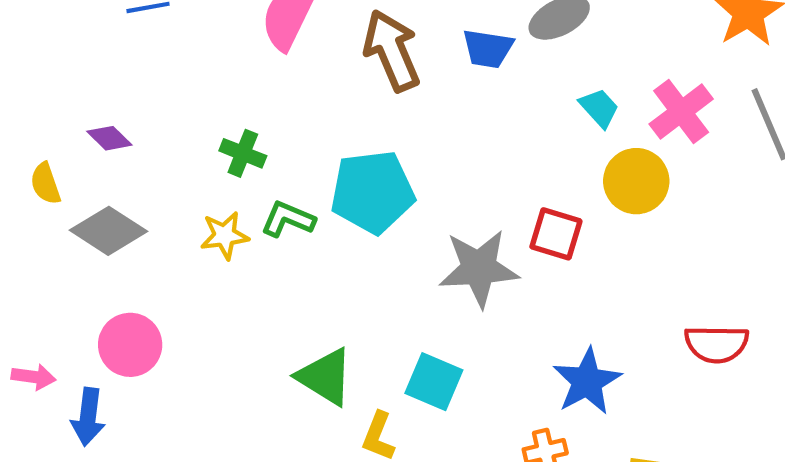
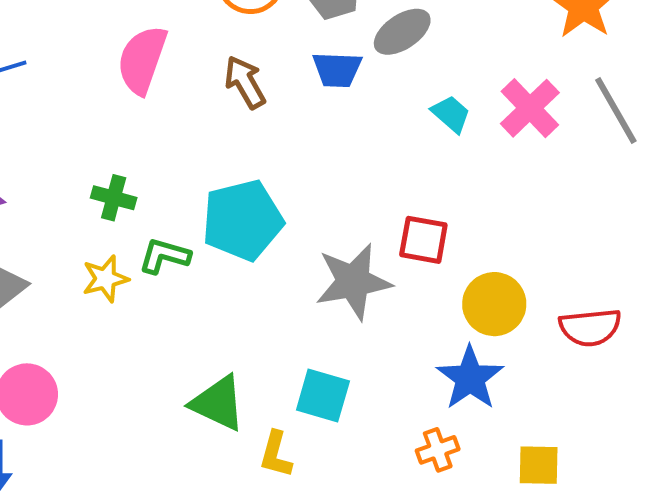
brown arrow: (392, 50) -> (245, 82), size x0.7
yellow circle: (636, 181) -> (494, 304), moved

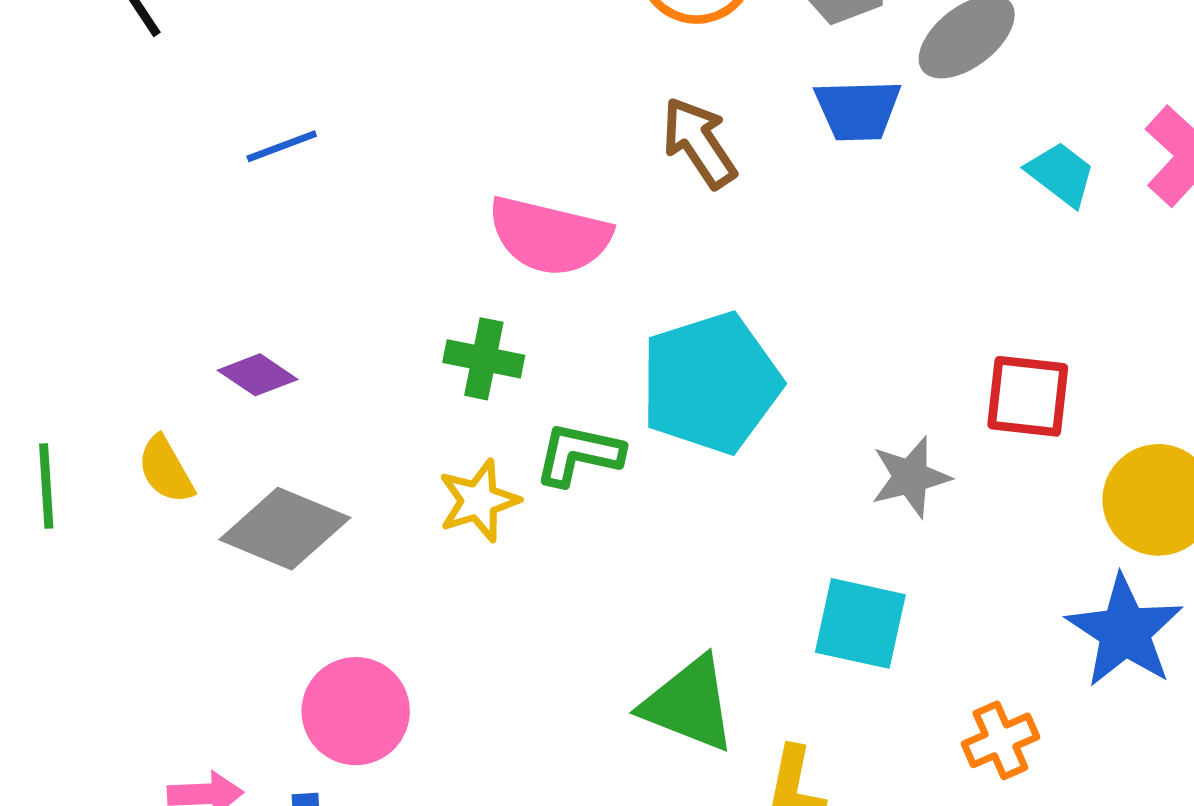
pink semicircle: (142, 60) -> (549, 236), moved, turned -92
gray star: (353, 282) -> (911, 477), size x0.6
cyan square: (323, 395) -> (860, 623), moved
orange cross: (438, 450) -> (1000, 740), moved

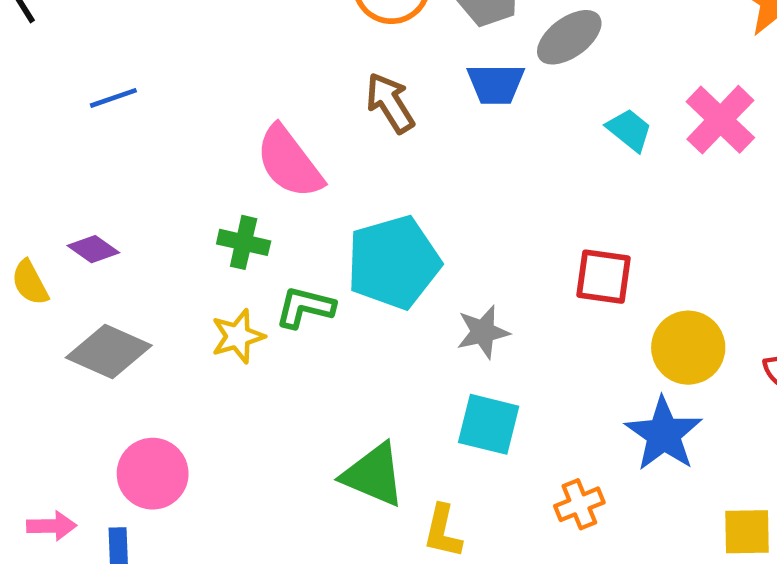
pink semicircle: (549, 236) -> (289, 162), turned 38
yellow semicircle: (166, 470) -> (30, 283), moved
gray star: (911, 477) -> (483, 332), moved

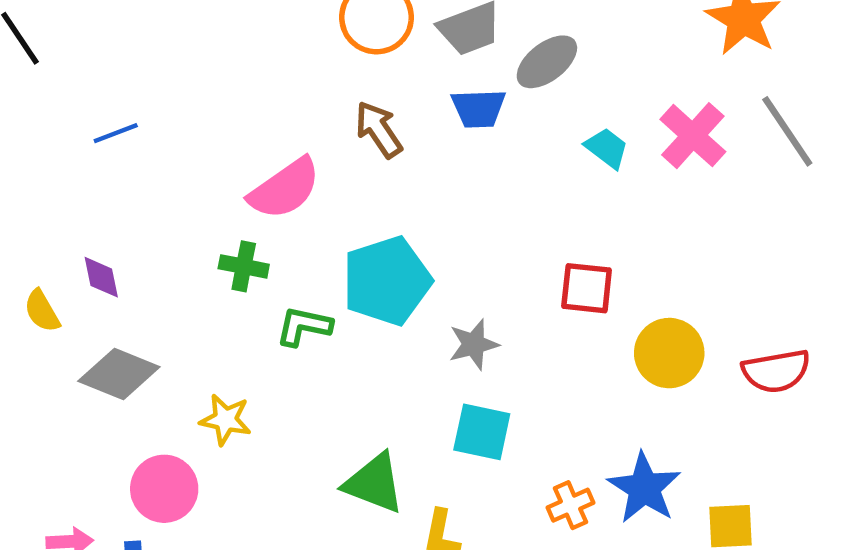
pink semicircle: (289, 162) -> (285, 189), turned -86
purple diamond: (93, 249) -> (101, 277), turned 45
yellow star: (238, 336) -> (226, 420), moved, turned 30
blue star: (664, 434) -> (644, 488), moved

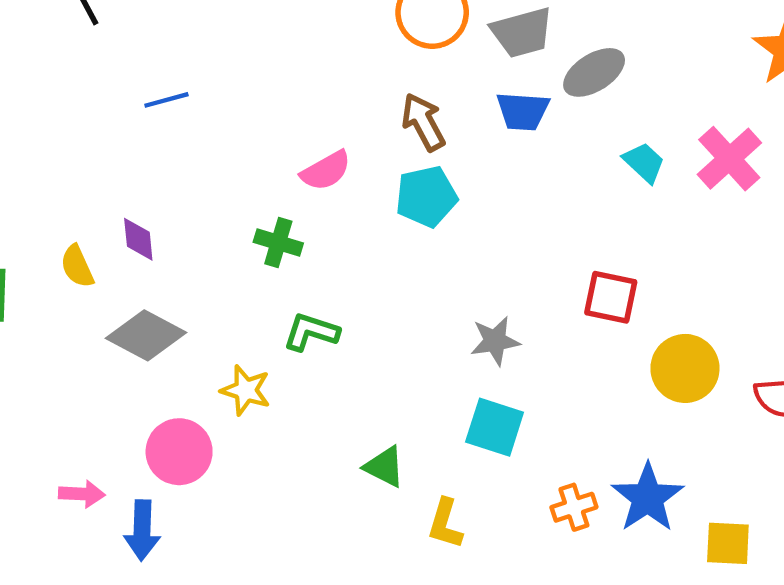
pink semicircle: (285, 189) -> (326, 171), size x0.7
cyan pentagon: (387, 281) -> (426, 197), moved, size x0.7
green L-shape: (304, 326) -> (311, 332), moved
green triangle: (374, 483) -> (384, 467), size x0.7

